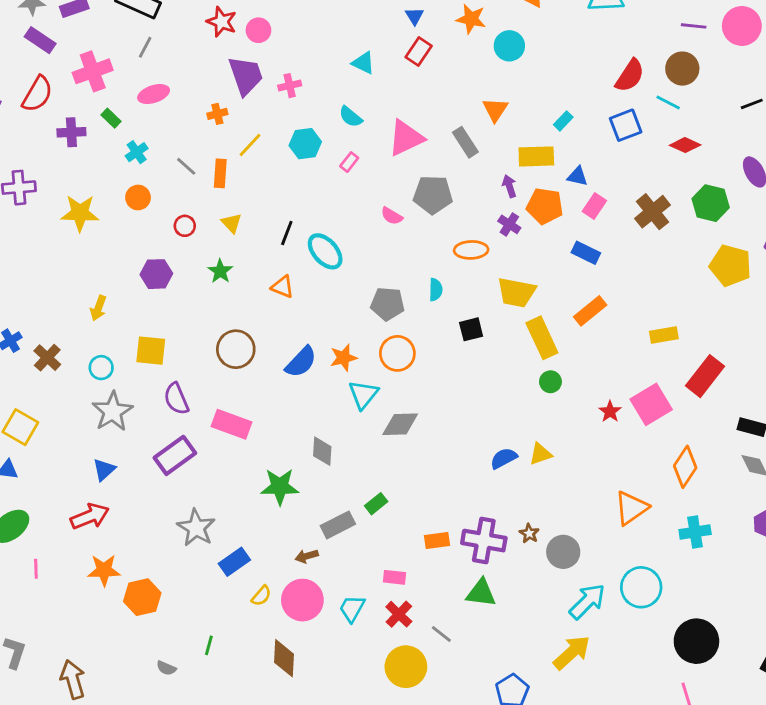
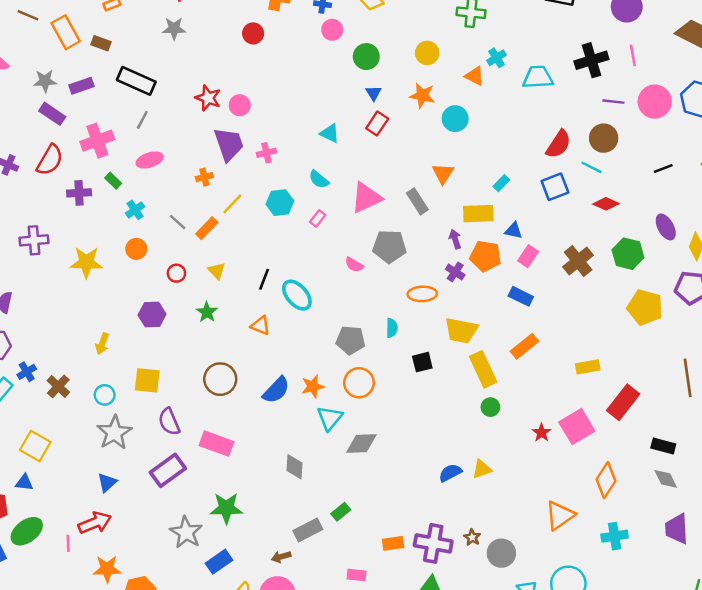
orange rectangle: (220, 173) -> (207, 228), turned 40
green star: (280, 487) -> (226, 508), moved
pink line: (36, 569) -> (68, 543), moved

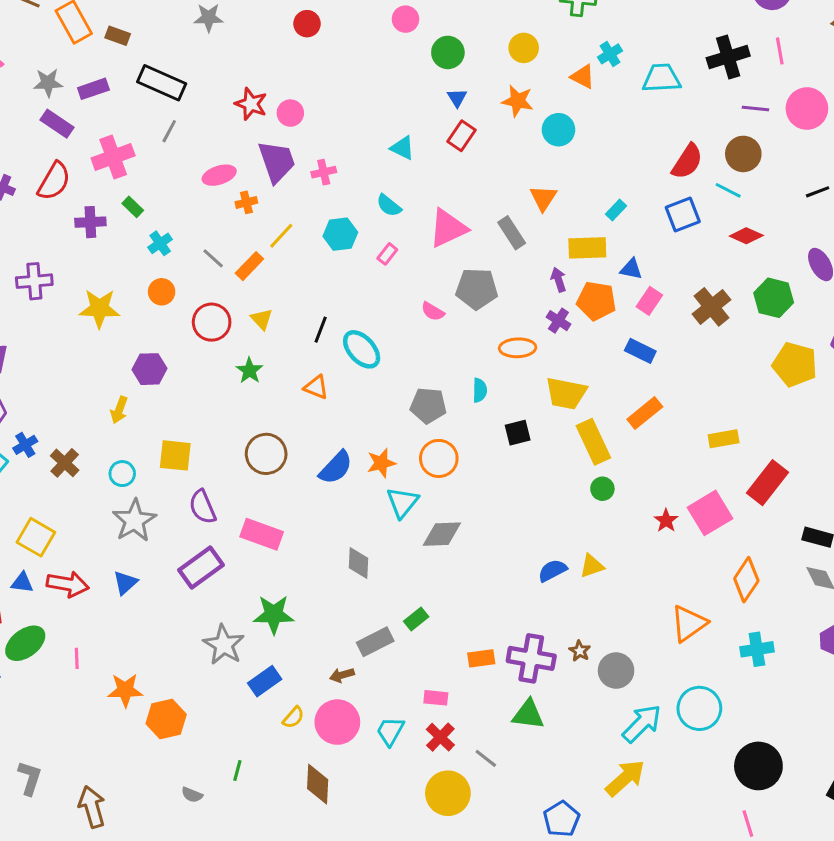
pink ellipse: (150, 160) -> (219, 175), moved
red circle: (176, 273) -> (212, 322), size x1.6
purple hexagon: (152, 315) -> (149, 369), moved
red arrow: (95, 523) -> (68, 584), moved, turned 32

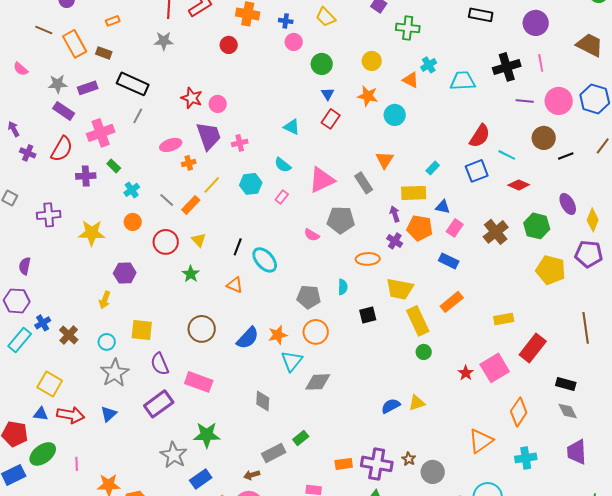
brown circle: (743, 154) -> (544, 138), moved

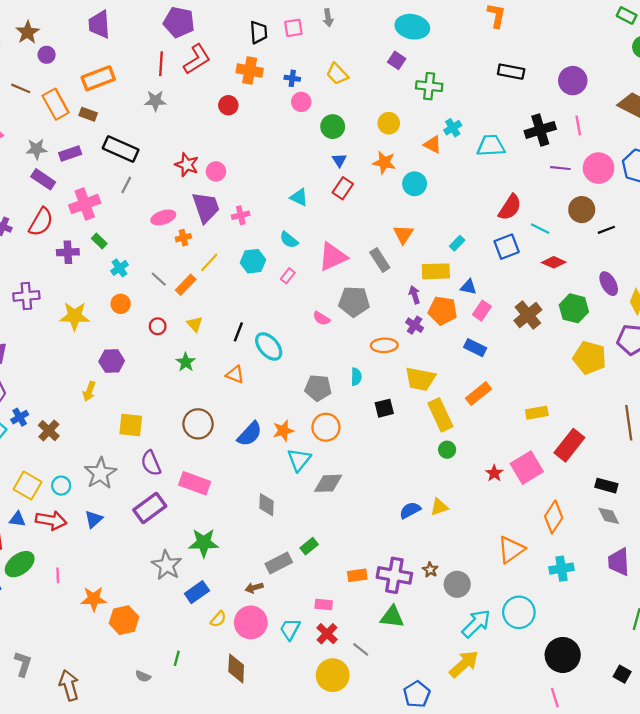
orange rectangle: (113, 21) -> (98, 78), size x2.0
red circle: (166, 242) -> (158, 326), size x0.6
cyan circle: (107, 342) -> (61, 486), moved

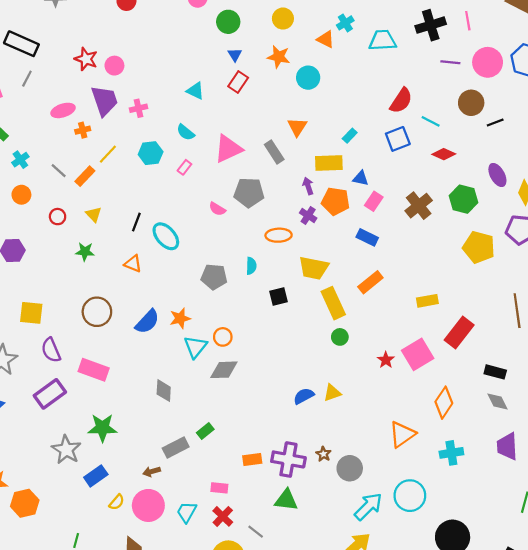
green star: (186, 362) -> (85, 252), turned -30
orange circle: (326, 427) -> (223, 337), moved, size x0.7

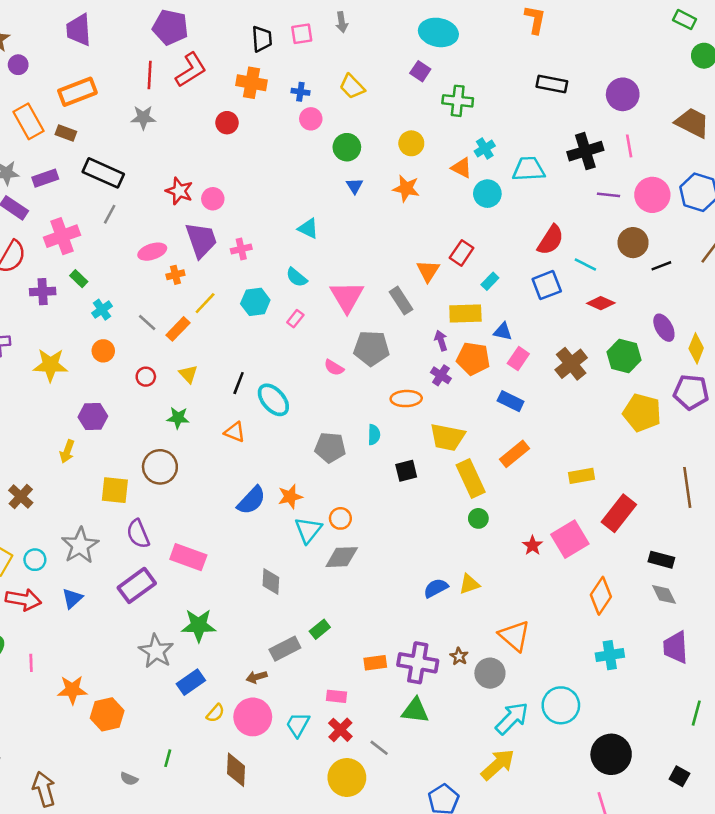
cyan circle: (308, 78) -> (487, 194), moved
red rectangle: (238, 82) -> (462, 253), moved
pink triangle: (228, 149) -> (347, 297), turned -36
brown circle: (97, 312) -> (160, 467), moved
orange triangle: (402, 434) -> (514, 636), moved, turned -44

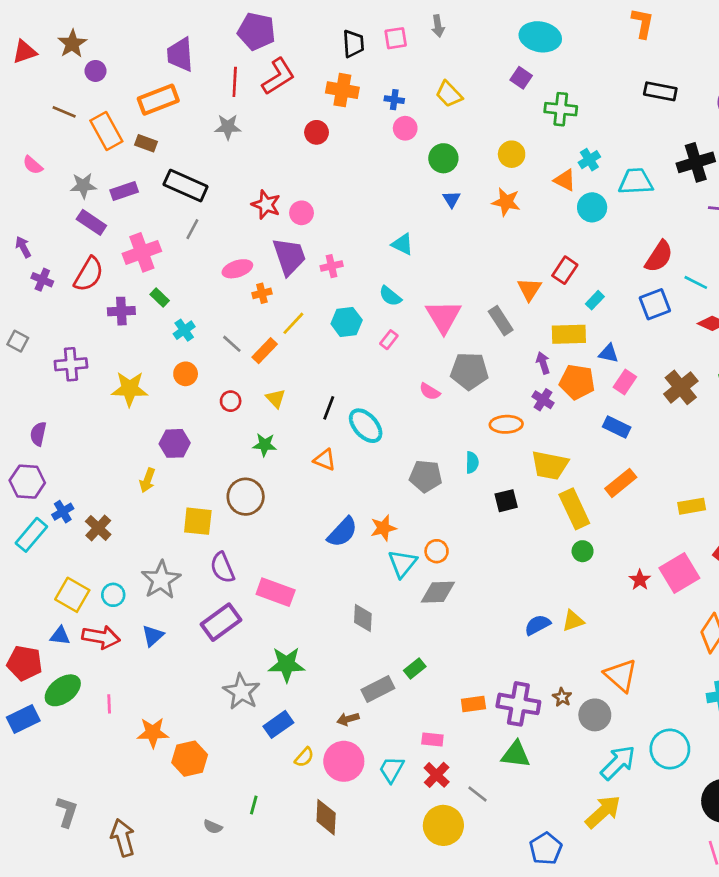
purple trapezoid: (79, 30) -> (180, 55), moved

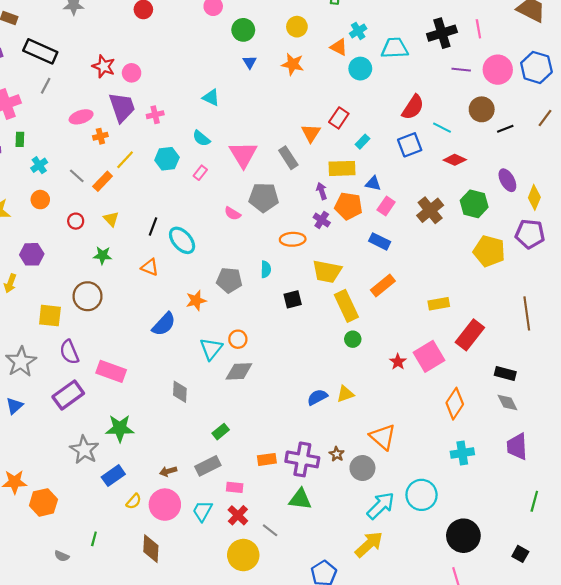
green rectangle: (160, 297) -> (20, 139), turned 48
orange star: (383, 528) -> (196, 301), moved
gray rectangle: (378, 689) -> (208, 466), moved

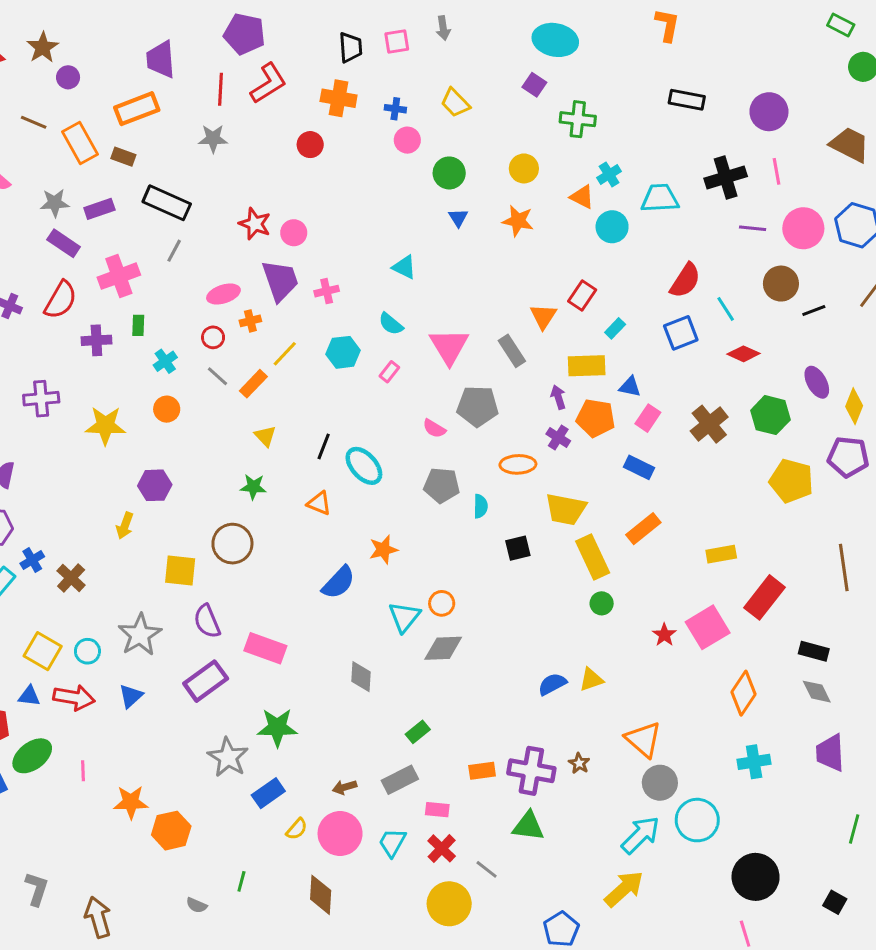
cyan line: (442, 128) -> (726, 309), turned 30
red circle: (76, 221) -> (213, 337), moved
gray pentagon: (229, 280) -> (442, 485), moved
gray circle: (362, 468) -> (660, 783), moved

